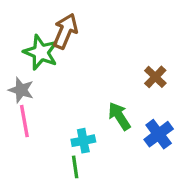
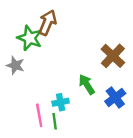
brown cross: (155, 77) -> (113, 56), size x1.5
pink line: (24, 121) -> (39, 115), moved

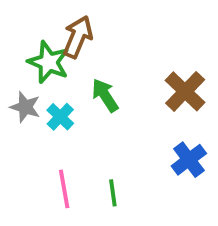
green arrow: (87, 84) -> (105, 95), moved
cyan cross: (61, 102) -> (60, 117), moved, turned -35
green line: (55, 121) -> (113, 193), moved

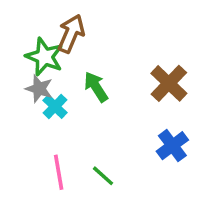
gray star: (25, 107) -> (39, 89), moved
green line: (113, 193) -> (103, 176), turned -40

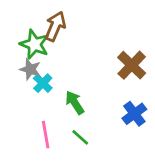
green arrow: (96, 87) -> (75, 103), moved

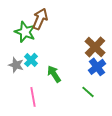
gray star: (30, 69) -> (16, 65), moved
blue cross: (134, 114) -> (97, 67), moved
green line: (80, 137) -> (88, 92), moved

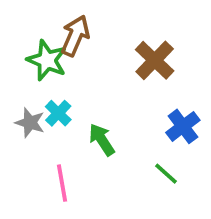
brown cross: (95, 47) -> (155, 60), moved

